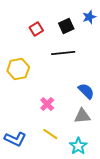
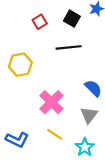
black square: (66, 26) -> (72, 19), turned -35
pink cross: (47, 104) -> (51, 102), size x1.6
gray triangle: (82, 116) -> (89, 115), turned -48

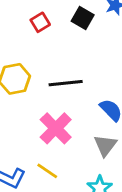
black line: (69, 47) -> (66, 83), moved
yellow line: (55, 134) -> (47, 171), moved

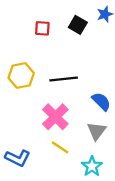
red square: (40, 22) -> (42, 28), turned 35
yellow line: (47, 171) -> (60, 147), moved

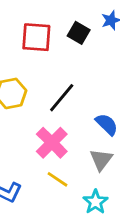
red square: (42, 28) -> (36, 37), size x1.6
black line: (64, 79) -> (62, 98), turned -44

